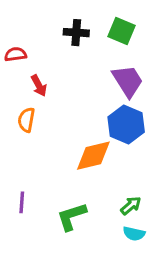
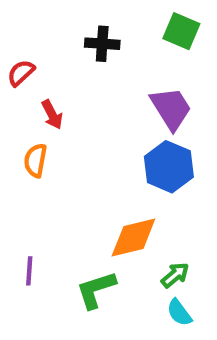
green square: (121, 31) -> (181, 31), moved
red semicircle: (15, 54) -> (21, 73), turned -35
orange diamond: (93, 156) -> (133, 238), moved
cyan semicircle: (134, 234) -> (179, 313), turned 40

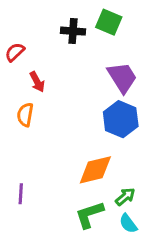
green square: (181, 31) -> (109, 22), moved
green L-shape: (96, 290) -> (89, 215), moved

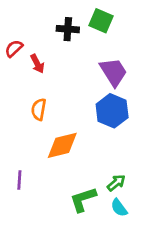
red arrow: (37, 82) -> (37, 64), moved
orange semicircle: (25, 115) -> (39, 109), moved
orange diamond: (95, 170) -> (62, 145), moved

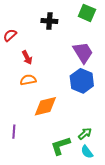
green square: (101, 21) -> (87, 13), moved
red arrow: (37, 64) -> (27, 58), moved
orange semicircle: (39, 109) -> (28, 80), turned 70

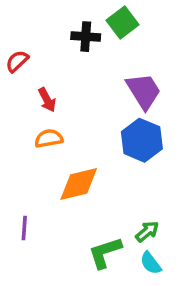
green square: (87, 13) -> (123, 23), moved, turned 30

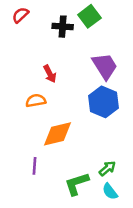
red semicircle: (17, 61) -> (20, 15), moved
red arrow: (47, 100) -> (50, 74), moved
purple line: (24, 228) -> (34, 166), moved

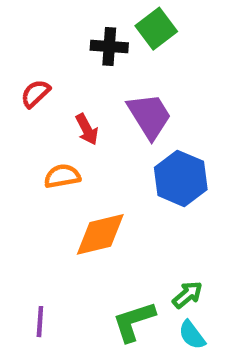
red semicircle: (20, 15) -> (35, 93), moved
purple trapezoid: (105, 66) -> (149, 116), moved
purple line: (34, 166) -> (40, 322), moved

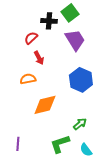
red semicircle: (35, 93) -> (31, 38), moved
purple trapezoid: (149, 116) -> (75, 40), moved
green arrow: (187, 295) -> (80, 124), moved

